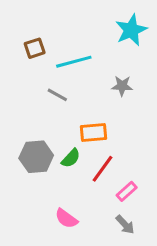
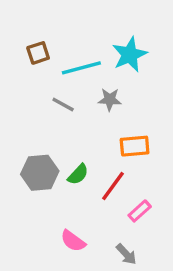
cyan star: (131, 30) -> (130, 55), moved
gray star: (122, 86) -> (110, 99), moved
orange rectangle: (93, 133) -> (135, 146), moved
gray arrow: (125, 225) -> (126, 254), moved

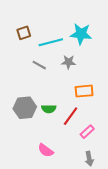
cyan star: (130, 55) -> (81, 34), turned 30
green semicircle: (78, 174) -> (49, 109), turned 48
gray arrow: (126, 254) -> (89, 159), moved, turned 32

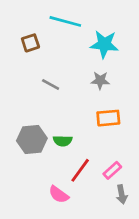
cyan line: (51, 42) -> (65, 21), moved, turned 30
gray star: (68, 62) -> (100, 80), moved
red line: (71, 116) -> (80, 170), moved
gray arrow: (89, 159) -> (122, 194), moved

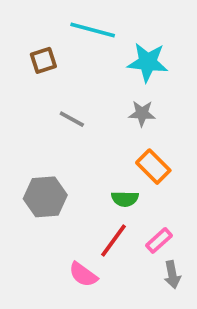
orange rectangle: (108, 118) -> (153, 167), turned 50
green semicircle: (63, 141) -> (125, 199), moved

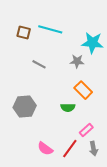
cyan line: (93, 30) -> (50, 29), moved
brown square: (43, 60) -> (24, 33), turned 32
cyan star: (148, 62) -> (92, 43), moved
red line: (113, 240) -> (70, 149), moved

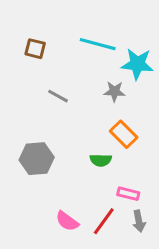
cyan line: (50, 29) -> (98, 44), moved
pink rectangle: (86, 130) -> (128, 194), turned 56

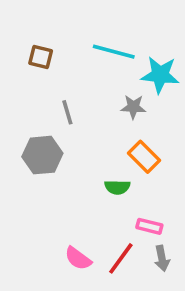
gray line: (58, 96) -> (67, 112), turned 45
gray hexagon: (37, 159) -> (42, 155), moved

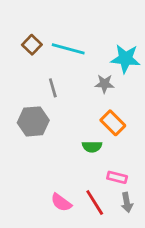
cyan line: (114, 52) -> (68, 49), moved
brown square: (41, 57) -> (32, 45), turned 30
red line: (121, 258) -> (95, 202), turned -68

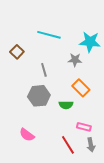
brown square: (32, 45) -> (17, 52), moved
gray line: (53, 88) -> (44, 70), moved
gray hexagon: (33, 121) -> (39, 96), moved
pink semicircle: (61, 202) -> (27, 135), moved

